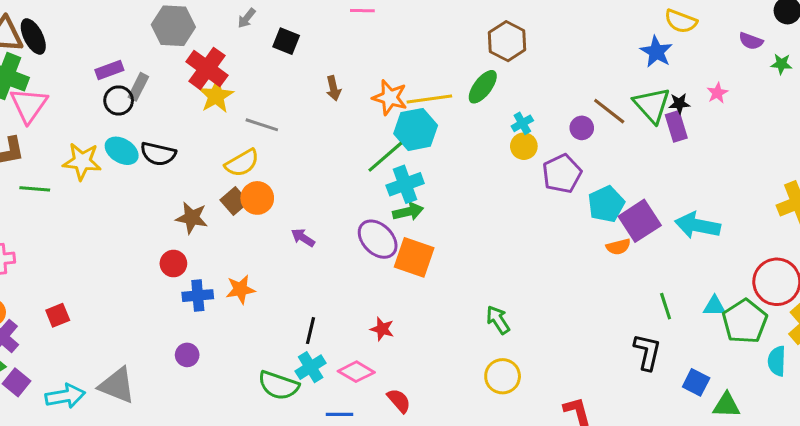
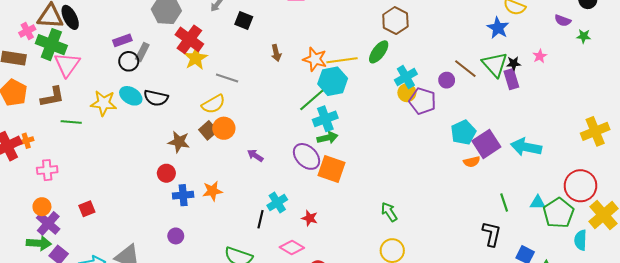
cyan cross: (522, 123) -> (406, 77), size x1.5
purple pentagon: (562, 174) -> (423, 101), moved, turned -30
cyan cross: (311, 367) -> (277, 202), moved

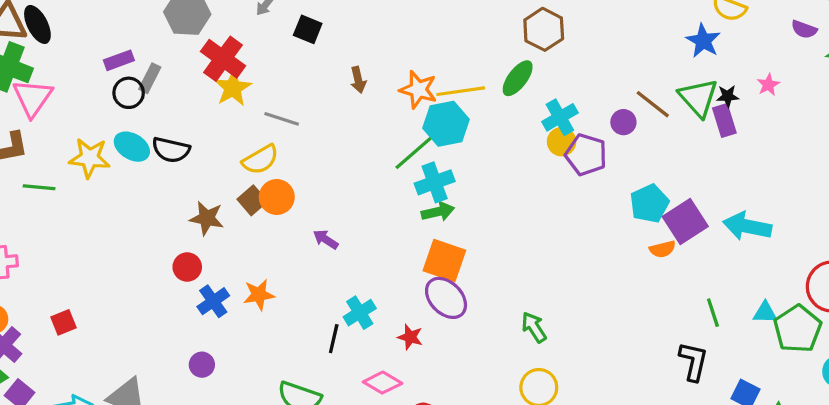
purple ellipse: (306, 156) -> (446, 298), moved
blue cross: (183, 195) -> (213, 301), turned -30

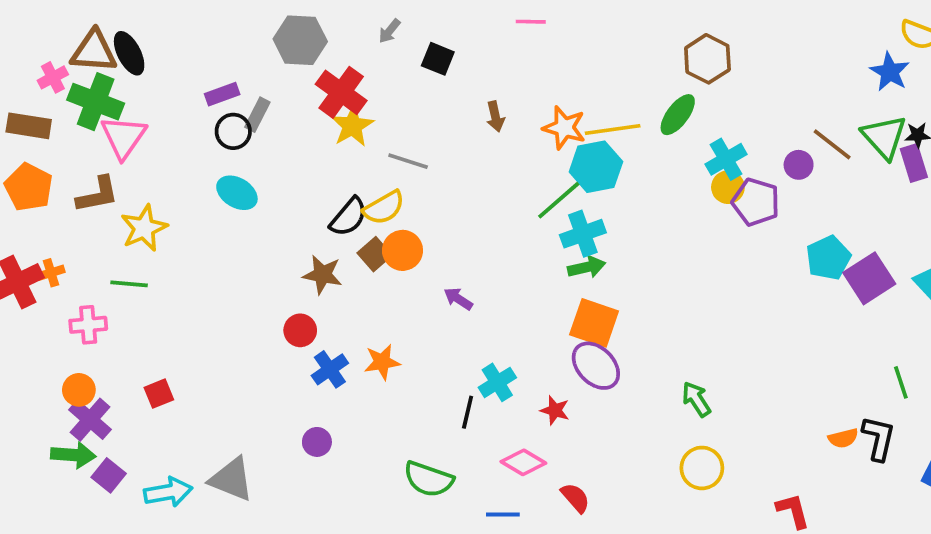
black semicircle: (171, 150) -> (349, 217), moved, turned -63
yellow star: (90, 158) -> (144, 228), moved, turned -30
green line: (39, 187) -> (129, 284), moved
orange semicircle: (662, 249) -> (843, 438), moved

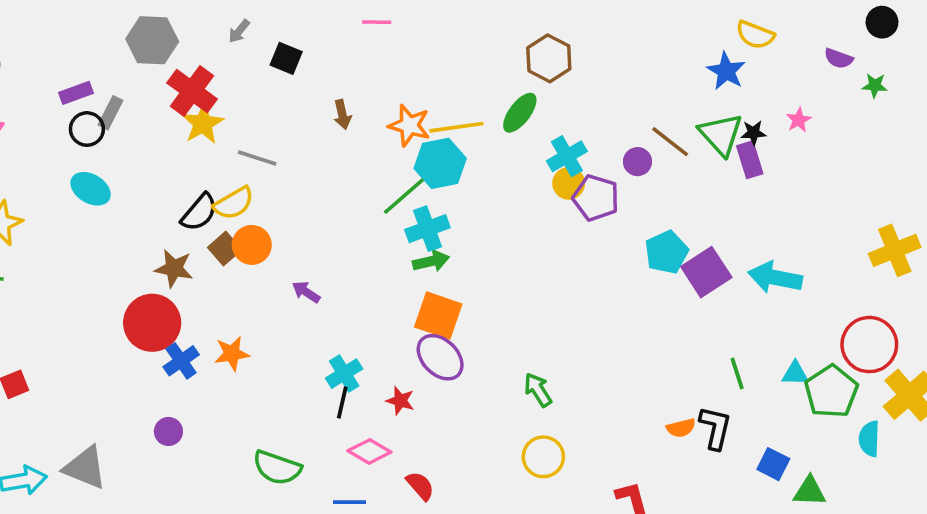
red circle: (300, 330) -> (152, 323), size x1.8
black line: (468, 412) -> (342, 402), moved

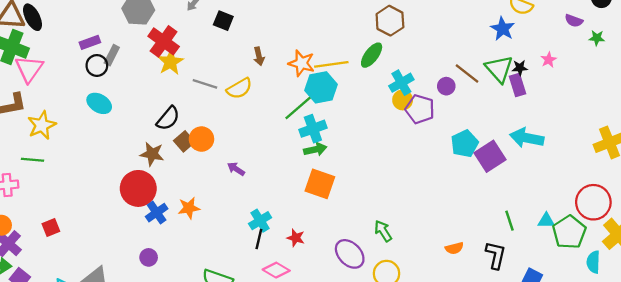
yellow semicircle: (234, 203) -> (239, 88), moved
cyan arrow: (775, 278) -> (527, 138), moved
purple ellipse: (440, 357) -> (350, 254), moved
orange semicircle: (681, 428) -> (454, 248), moved

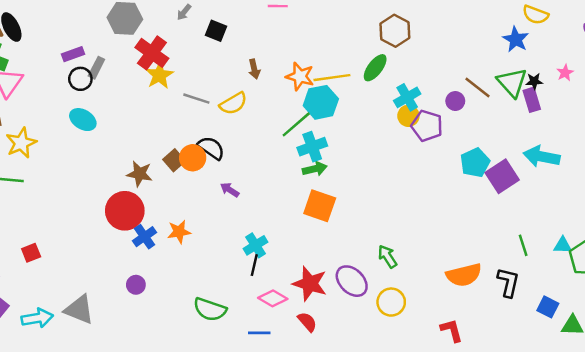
black semicircle: (168, 118) -> (211, 148), moved, turned -95
red star: (296, 238) -> (310, 284), moved, size x1.8
orange semicircle: (454, 248) -> (464, 275), size x1.8

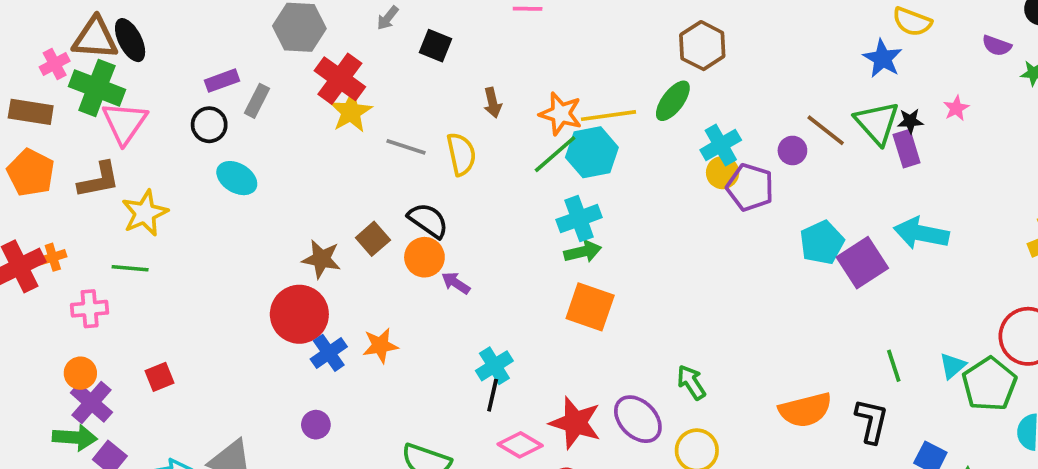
black circle: (80, 79) -> (209, 125), moved
yellow semicircle: (233, 104) -> (461, 154), turned -72
green line: (296, 124) -> (555, 154), moved
orange circle: (193, 158) -> (424, 257), moved
cyan triangle: (563, 245) -> (953, 366), turned -42

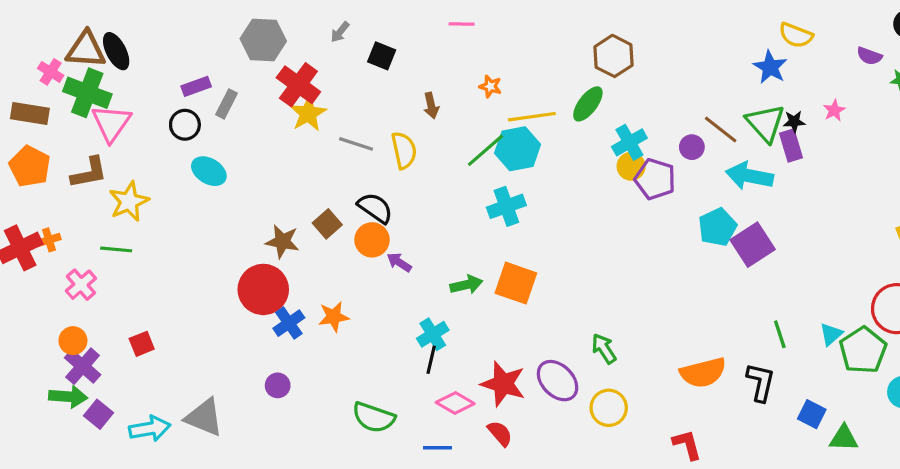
pink cross: (55, 64) -> (51, 72), turned -30
orange star: (561, 114) -> (490, 86), moved, size x0.6
cyan arrow: (921, 233) -> (749, 176), moved
green arrow: (583, 252) -> (466, 285), moved
pink cross: (90, 309) -> (81, 285), turned -36

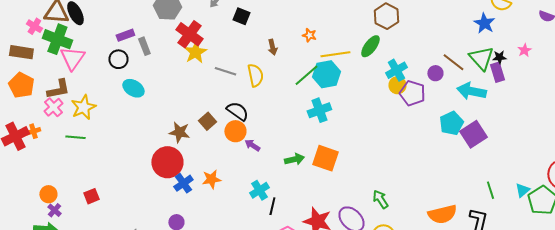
gray rectangle: (226, 104) -> (144, 46), turned -48
pink cross: (81, 285) -> (53, 107), moved
cyan cross: (433, 334) -> (259, 190), moved
purple cross: (83, 366) -> (54, 210), size x0.6

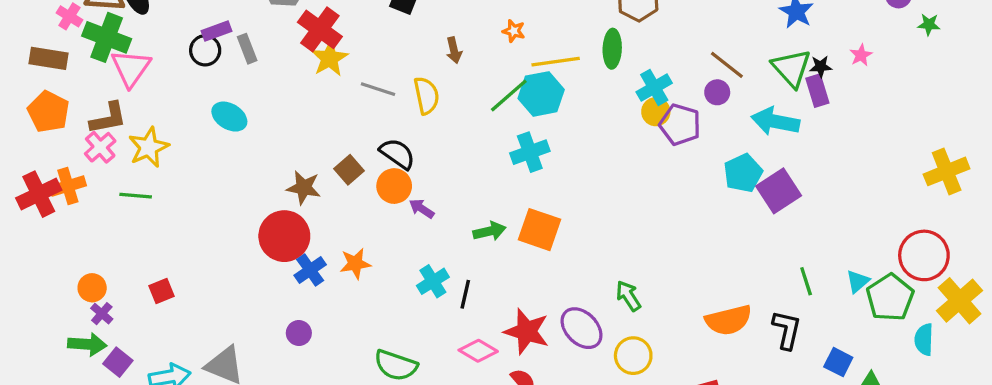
green ellipse: (370, 46) -> (612, 49), turned -35
black circle: (118, 59) -> (205, 50), moved
brown line: (453, 62) -> (727, 65), moved
orange cross: (33, 131) -> (68, 186), size x1.5
black line: (272, 206) -> (465, 294), moved

